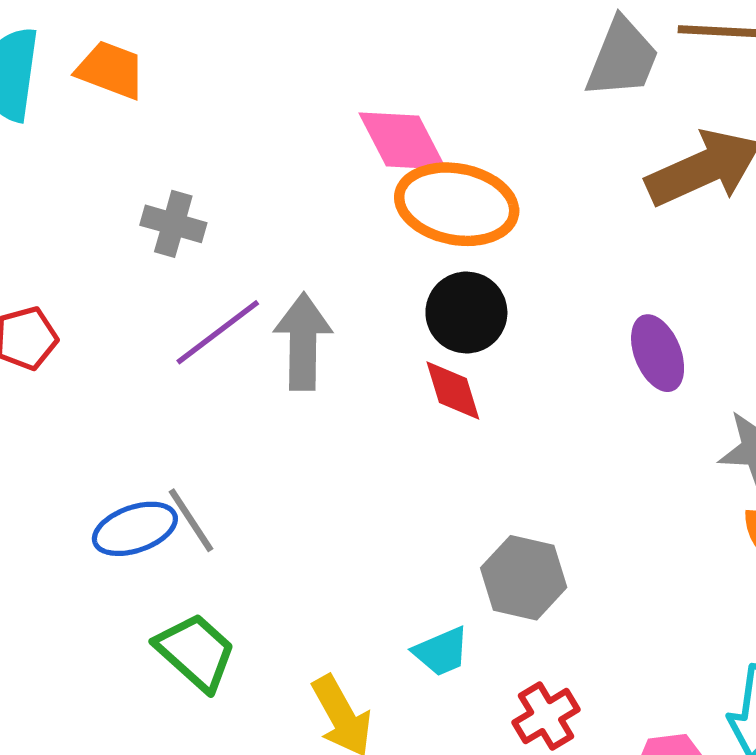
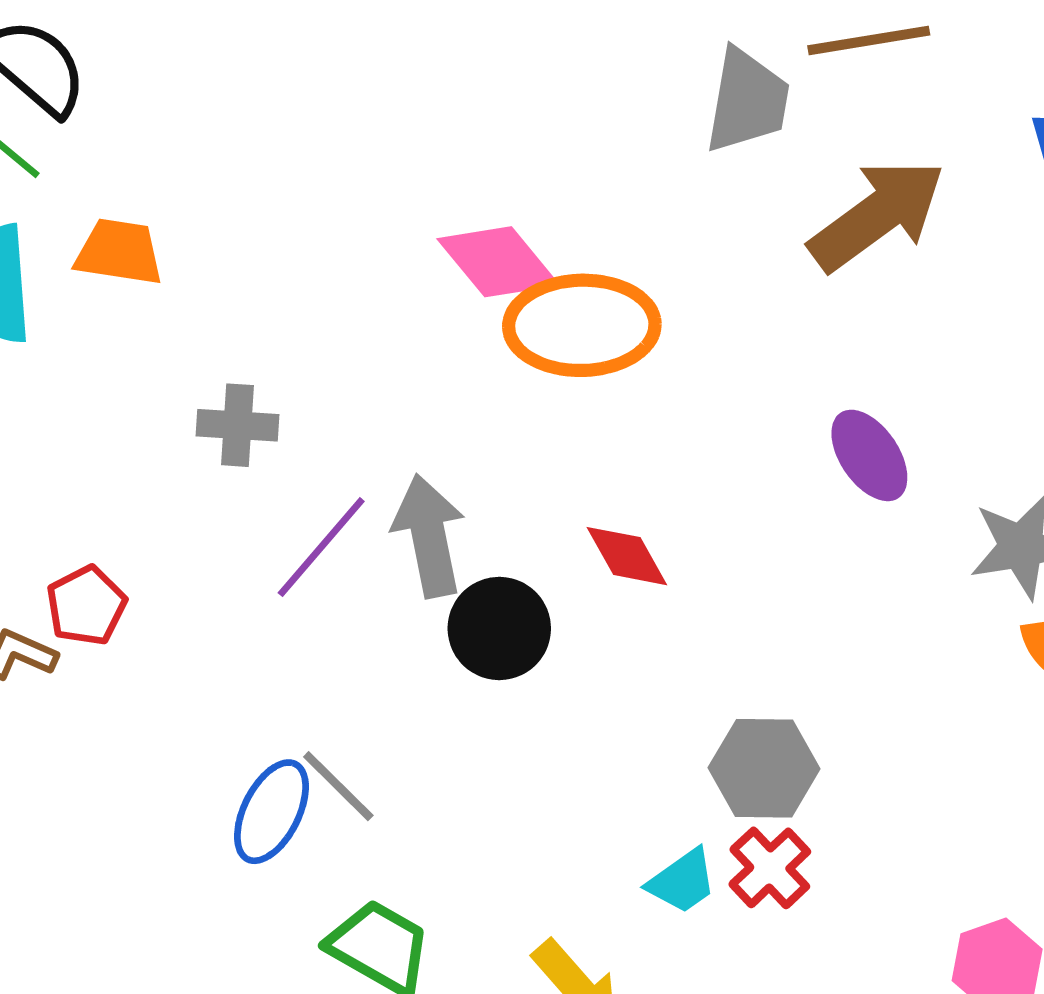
black circle: (466, 313) -> (499, 628), moved
blue ellipse: (135, 529) -> (271, 812), turned -32
red cross: (546, 716) -> (770, 868), moved

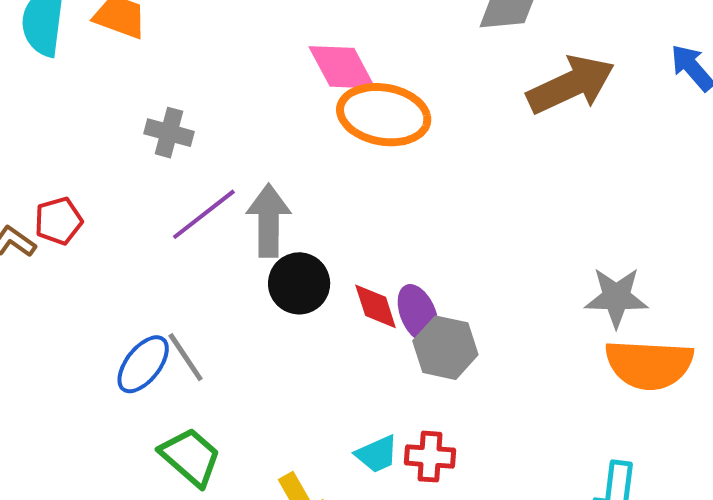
purple ellipse: (869, 455) -> (418, 313), moved
red diamond: (627, 556) -> (376, 306), moved
gray hexagon: (764, 768) -> (445, 348), moved
red cross: (770, 868) -> (430, 457), turned 36

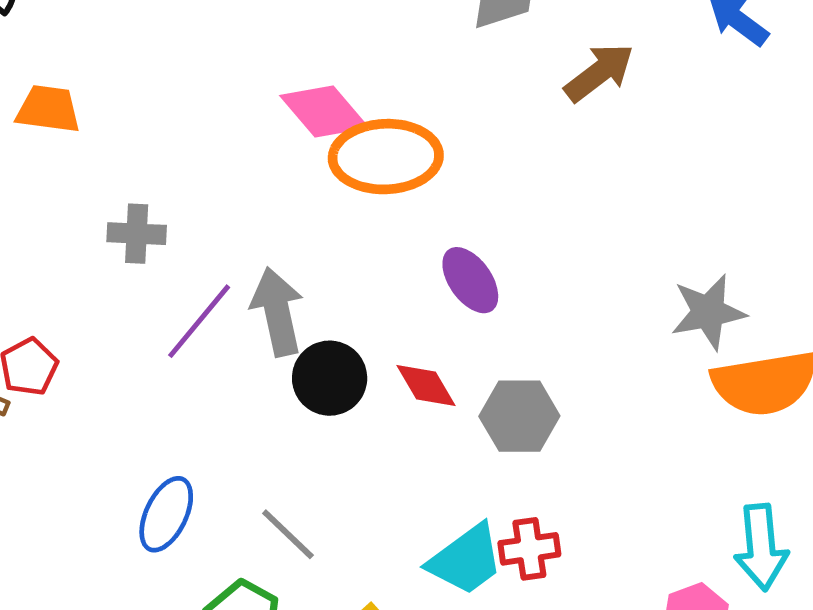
brown arrow: (571, 85) -> (599, 73), size x0.7
purple ellipse: (418, 313) -> (470, 280), moved
gray line: (186, 357) -> (288, 534), moved
cyan trapezoid: (377, 454) -> (466, 560), size x1.5

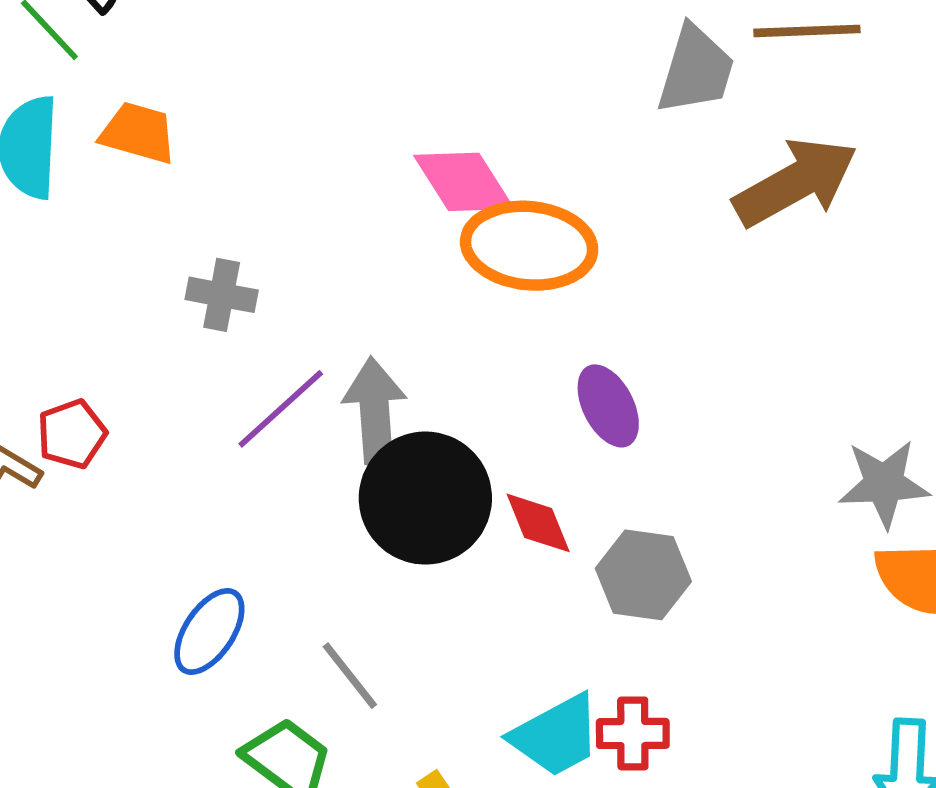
brown arrow: (599, 73) -> (795, 182), size x1.4
black circle: (330, 378) -> (425, 498), size x1.5

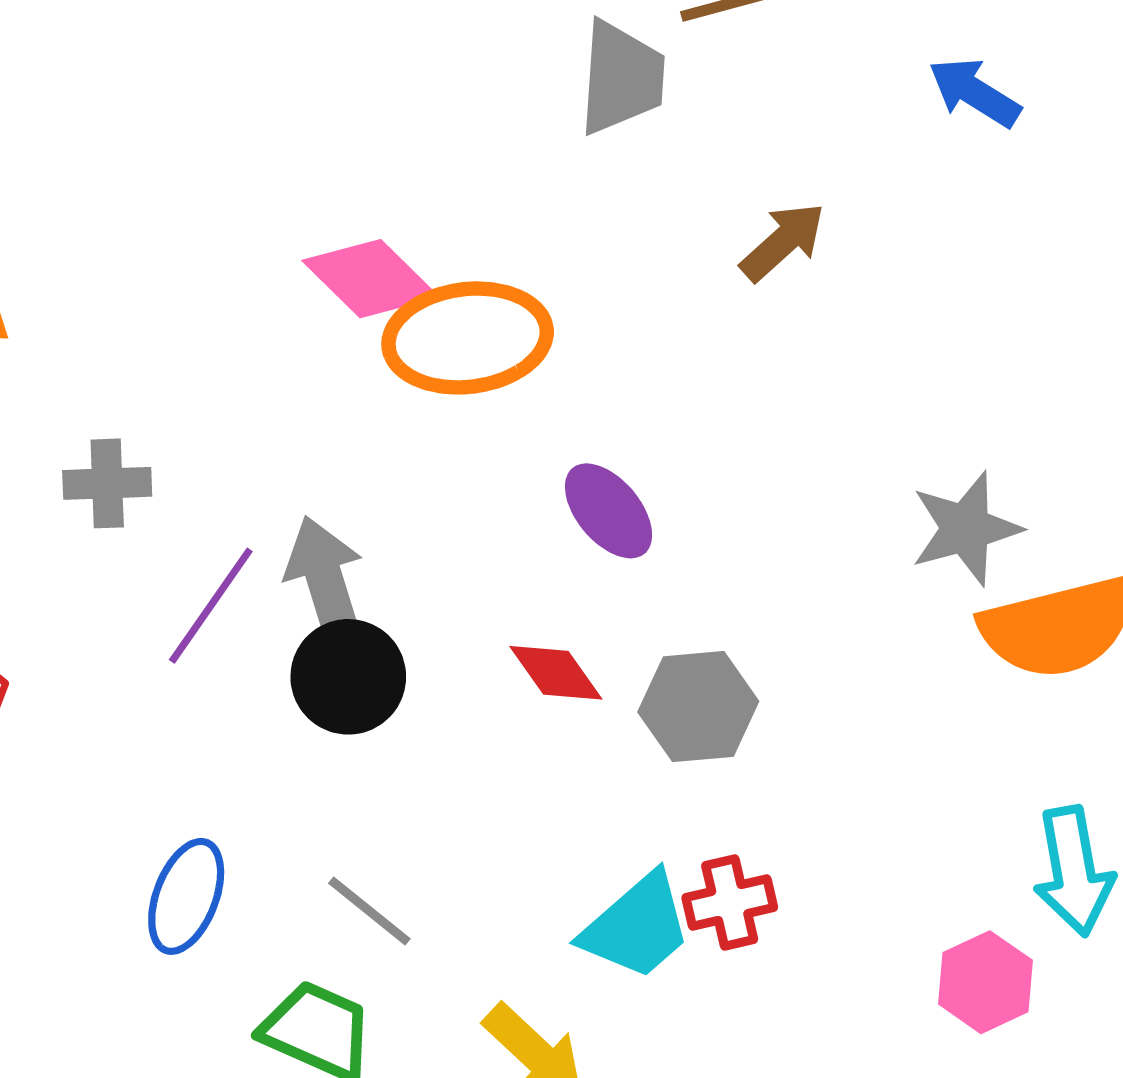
brown arrow: (795, 182) -> (783, 242), moved, size x0.6
black circle: (425, 498) -> (348, 677), moved, size x0.7

